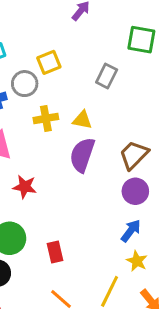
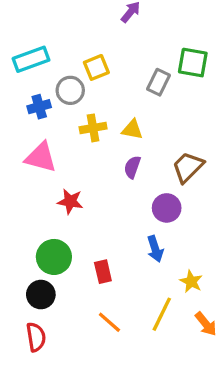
green square: (141, 40) -> (193, 63), moved
purple semicircle: (82, 155) -> (132, 167), size x0.6
purple circle: (135, 191) -> (167, 208), moved
blue arrow: (131, 231) -> (155, 249), moved, turned 125

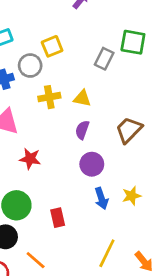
purple circle: (167, 208) -> (92, 164), moved
yellow star: (191, 281) -> (132, 196), moved, turned 30
orange line: (109, 322) -> (36, 260), moved

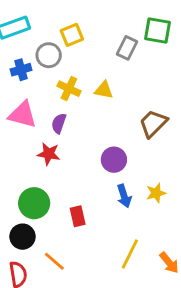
yellow cross: (49, 97) -> (69, 89), turned 35
purple semicircle: (82, 130) -> (59, 123), moved

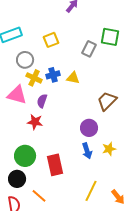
gray circle: (49, 55) -> (25, 60), moved
blue cross: (21, 70) -> (53, 75), moved
yellow cross: (69, 89) -> (34, 78), moved
purple circle: (114, 160) -> (89, 128), moved
red rectangle: (78, 216) -> (55, 165), size x1.5

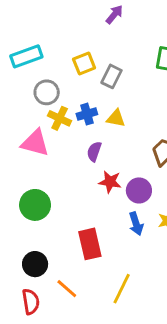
gray rectangle: (89, 49) -> (112, 76), moved
purple semicircle: (42, 101) -> (94, 152), moved
red star: (35, 122) -> (110, 182), moved
green circle: (25, 156) -> (35, 205), moved
yellow line: (91, 191) -> (122, 289), moved

